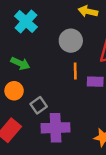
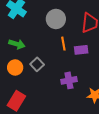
gray square: (39, 105) -> (37, 64), moved
purple cross: (56, 128) -> (69, 80), moved, size x0.7

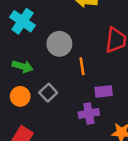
gray circle: (56, 19) -> (59, 44), moved
purple rectangle: (81, 50) -> (104, 91), moved

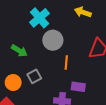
cyan cross: (23, 21) -> (40, 18), moved
orange circle: (20, 96) -> (13, 82), moved

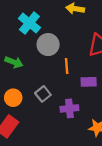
gray square: (34, 76) -> (43, 94), moved
purple rectangle: (78, 87) -> (89, 82), moved

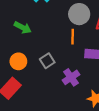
gray circle: (48, 45) -> (79, 14), moved
purple cross: (69, 108) -> (71, 77), turned -35

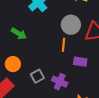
gray square: (47, 61) -> (37, 76), moved
purple cross: (71, 77) -> (60, 82), turned -35

